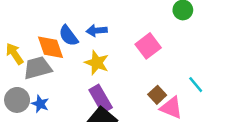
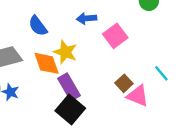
blue arrow: (97, 31) -> (87, 18), moved
orange diamond: (50, 47) -> (47, 63), moved

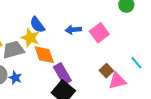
blue arrow: (87, 18) -> (73, 30), moved
yellow star: (65, 52) -> (30, 38), moved
pink triangle: (138, 96) -> (117, 81), turned -36

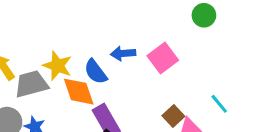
blue semicircle: (37, 25) -> (96, 72), moved

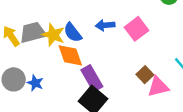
blue semicircle: (96, 72) -> (73, 32), moved
gray trapezoid: (31, 84) -> (33, 32), moved

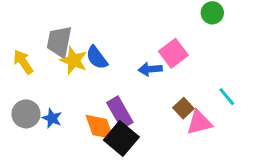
blue arrow: (105, 25) -> (150, 69), moved
gray trapezoid: (33, 32) -> (59, 42), moved, turned -64
orange diamond: (70, 55) -> (100, 127), moved

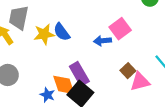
gray trapezoid: (59, 42) -> (19, 18), moved
yellow star: (74, 60) -> (44, 34), turned -30
blue star: (52, 118) -> (47, 95), moved

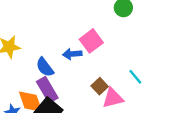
blue semicircle: (62, 32) -> (45, 67), moved

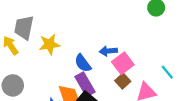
pink square: (91, 41) -> (123, 63), moved
brown square: (100, 86) -> (123, 81), moved

